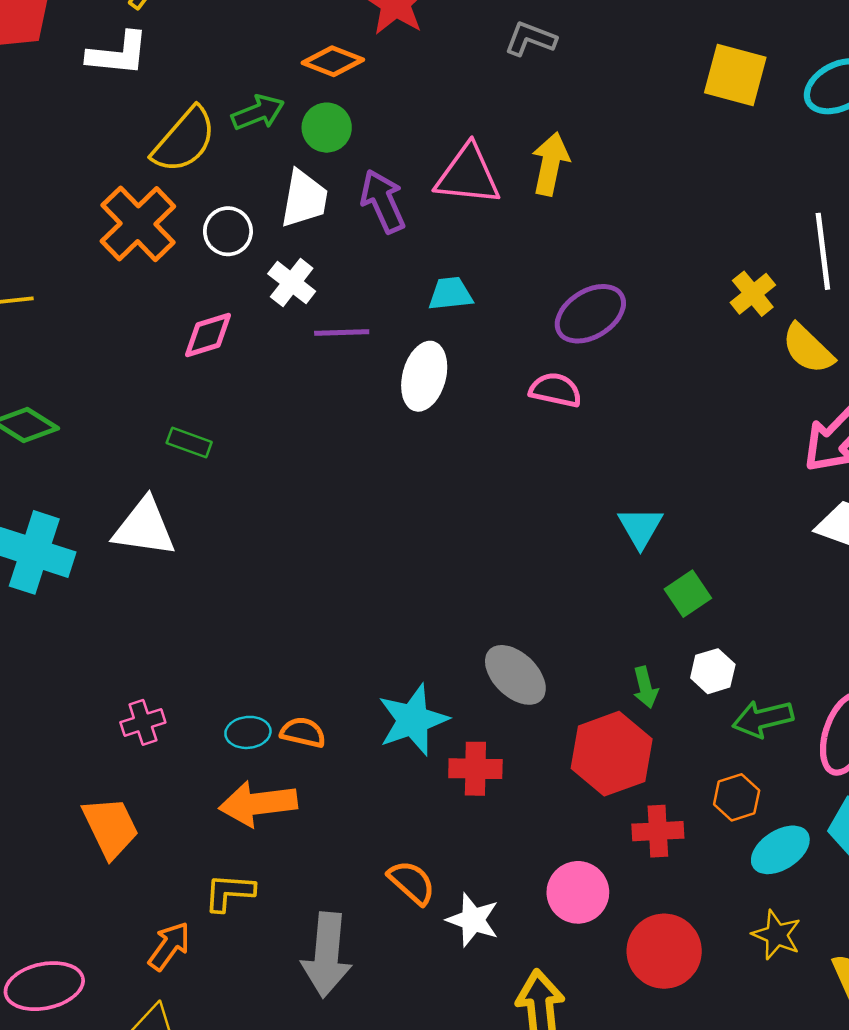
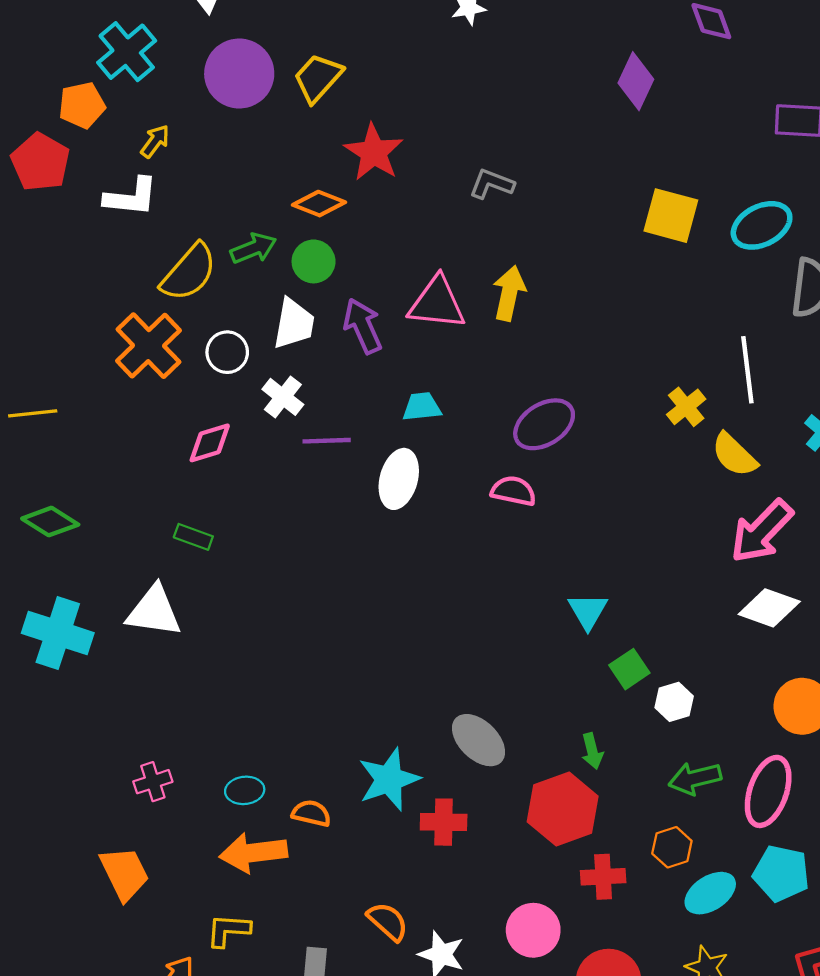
white hexagon: (713, 671) -> (674, 702), moved
orange semicircle: (303, 732) -> (311, 813), moved

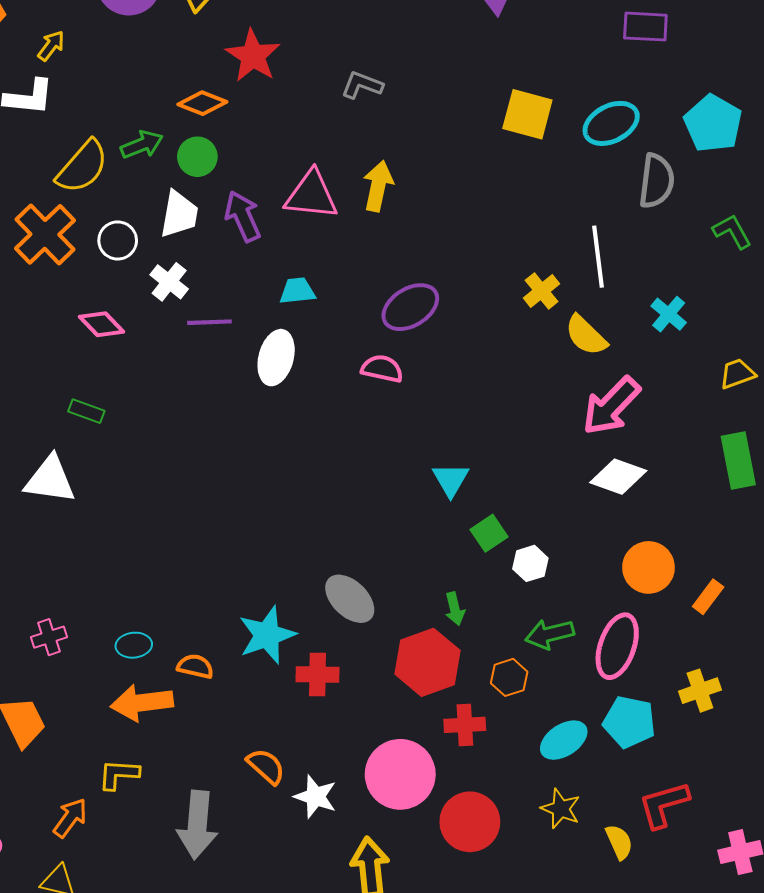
pink diamond: (210, 443) -> (102, 324), turned 63
orange hexagon: (672, 847) -> (509, 677), moved
pink circle: (533, 930) -> (400, 774), size x1.4

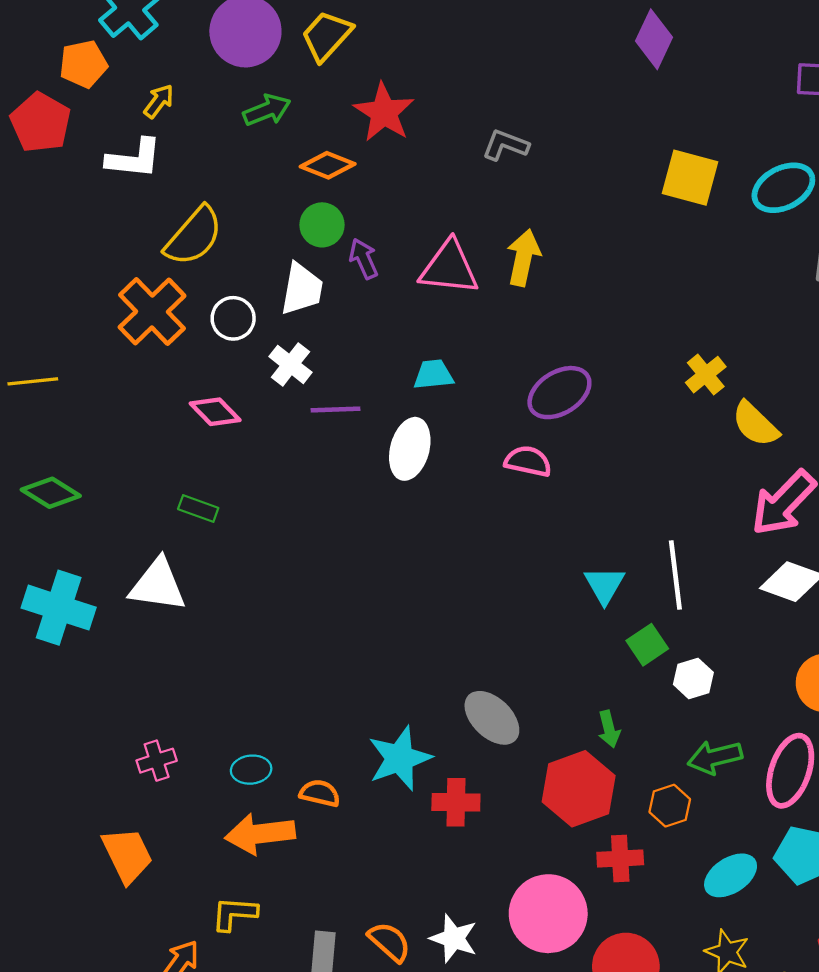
green arrow: (142, 145) -> (267, 110), moved
purple arrow: (243, 216) -> (364, 259), moved, size x0.7
white line: (598, 257) -> (675, 575), moved
orange semicircle: (266, 766) -> (390, 942), moved

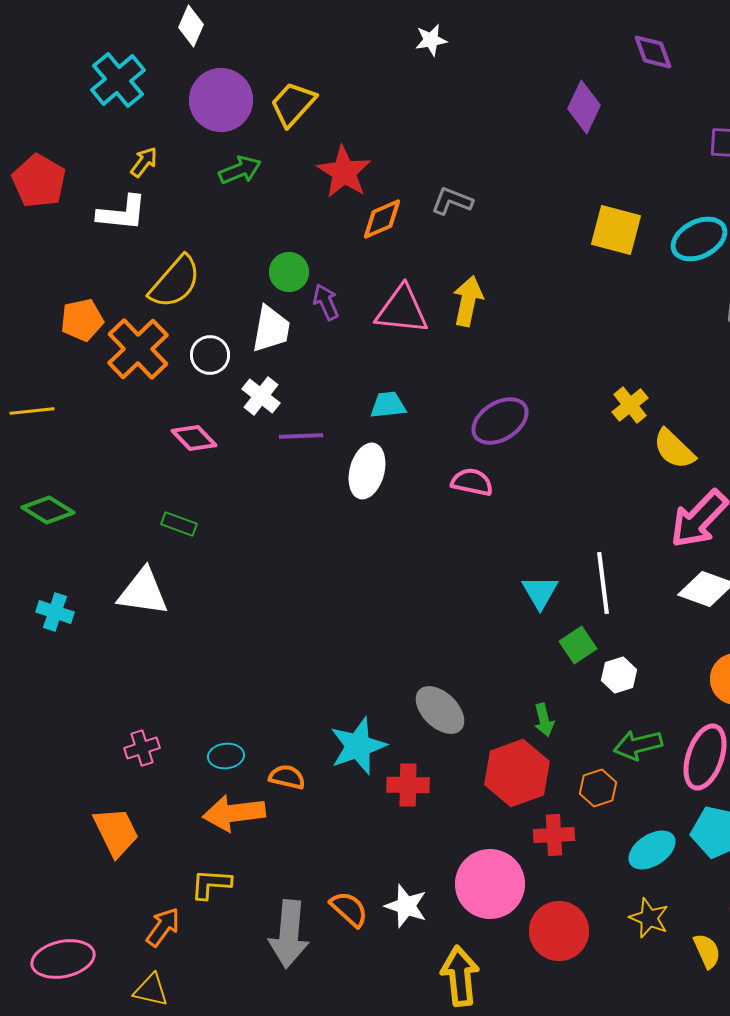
orange pentagon: (83, 64) -> (82, 320), moved
orange diamond: (328, 165) -> (382, 219), moved, turned -45
cyan cross: (59, 608) -> (55, 612), size x0.6

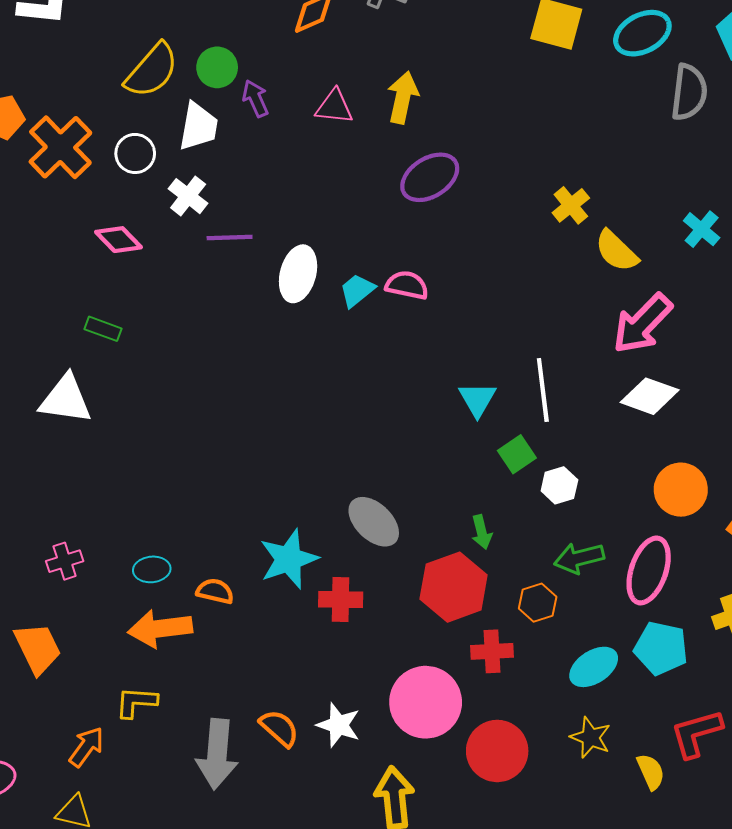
yellow semicircle: (175, 282) -> (152, 70), moved
pink triangle: (402, 310) -> (334, 107), size x0.7
cyan trapezoid: (388, 405) -> (357, 290), moved, turned -33
purple ellipse: (500, 421) -> (430, 177), moved

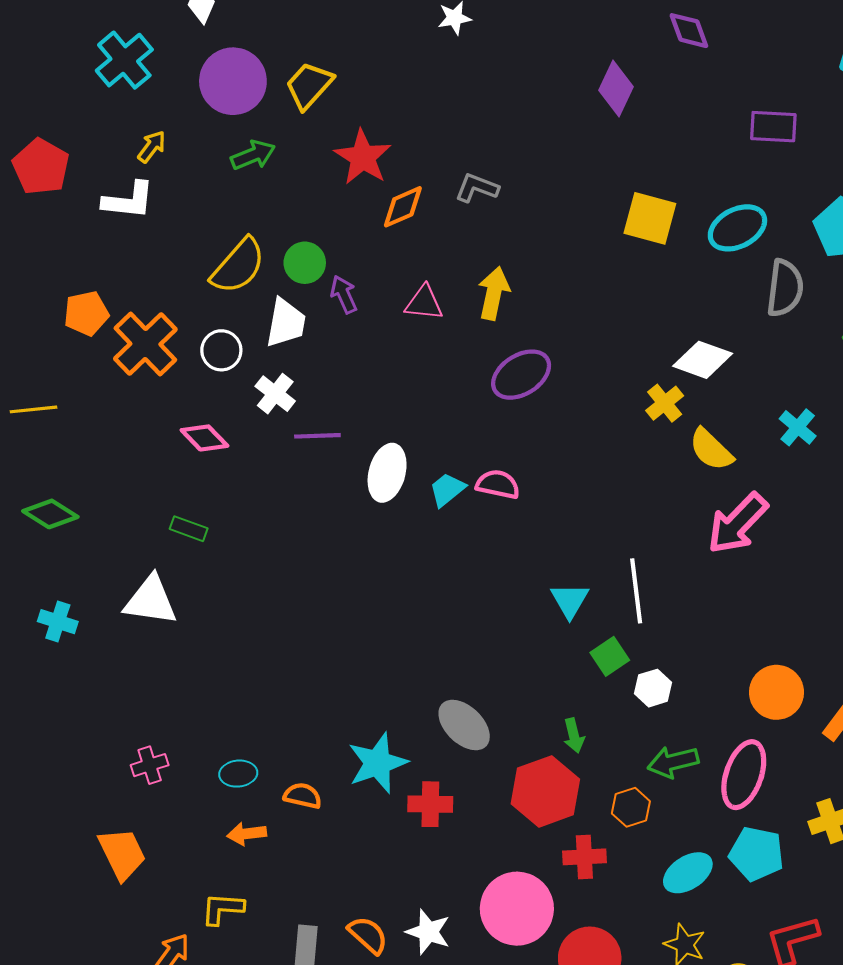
white diamond: (650, 396) -> (703, 360), moved
orange arrow: (160, 629) -> (247, 834), size x0.6

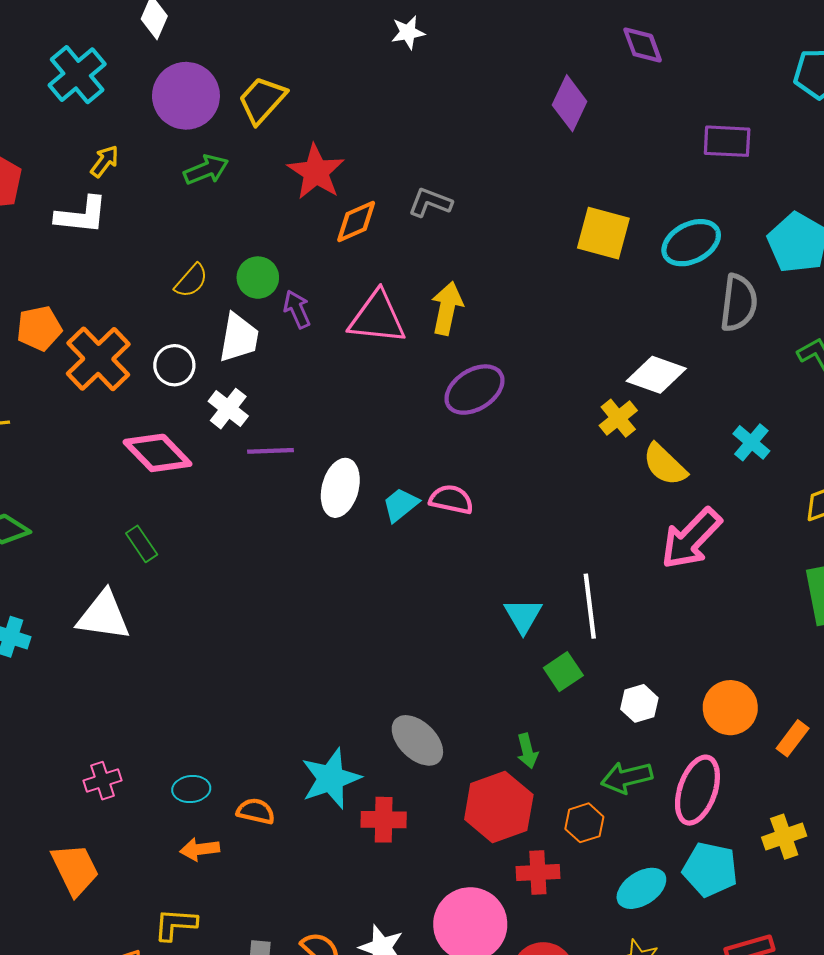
yellow semicircle: (238, 266) -> (191, 281), size x0.6
pink triangle: (424, 303) -> (377, 318), size x1.5
pink diamond: (204, 438) -> (157, 453), size x1.4
green rectangle: (189, 529) -> (142, 544), turned 36
white hexagon: (653, 688) -> (639, 703), moved

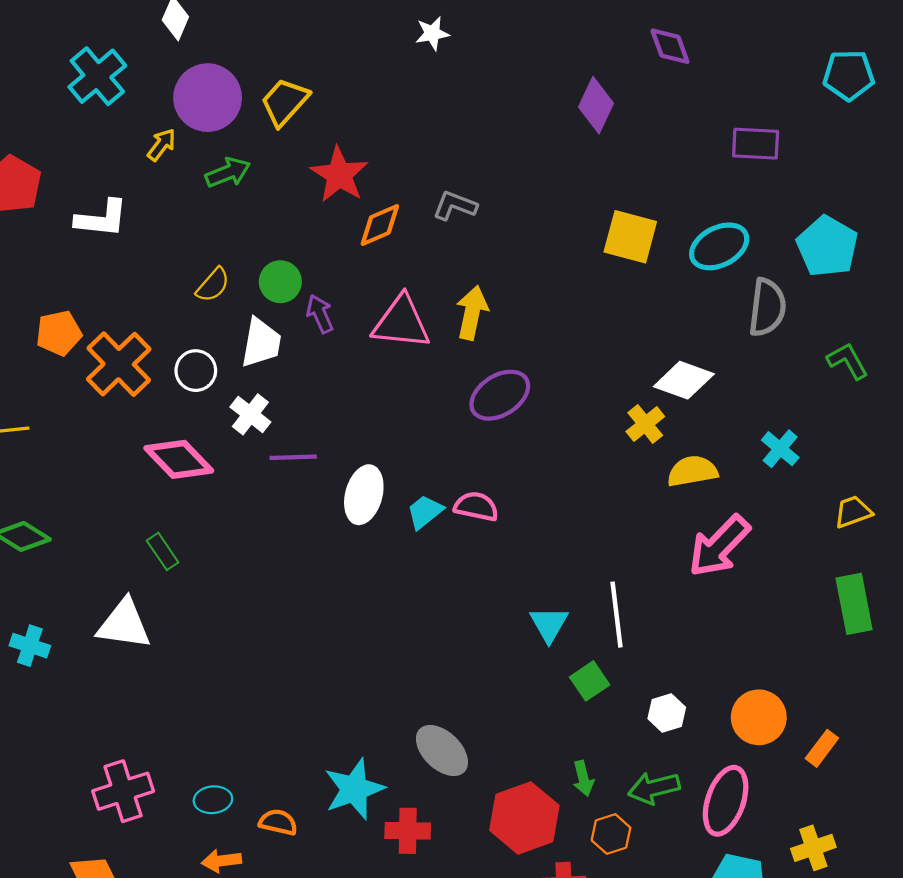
yellow arrow: (105, 161) -> (162, 145), moved
yellow semicircle: (665, 465) -> (692, 471), turned 126
green arrow: (527, 751) -> (583, 778), moved
pink cross: (102, 781) -> (123, 791), size x1.6

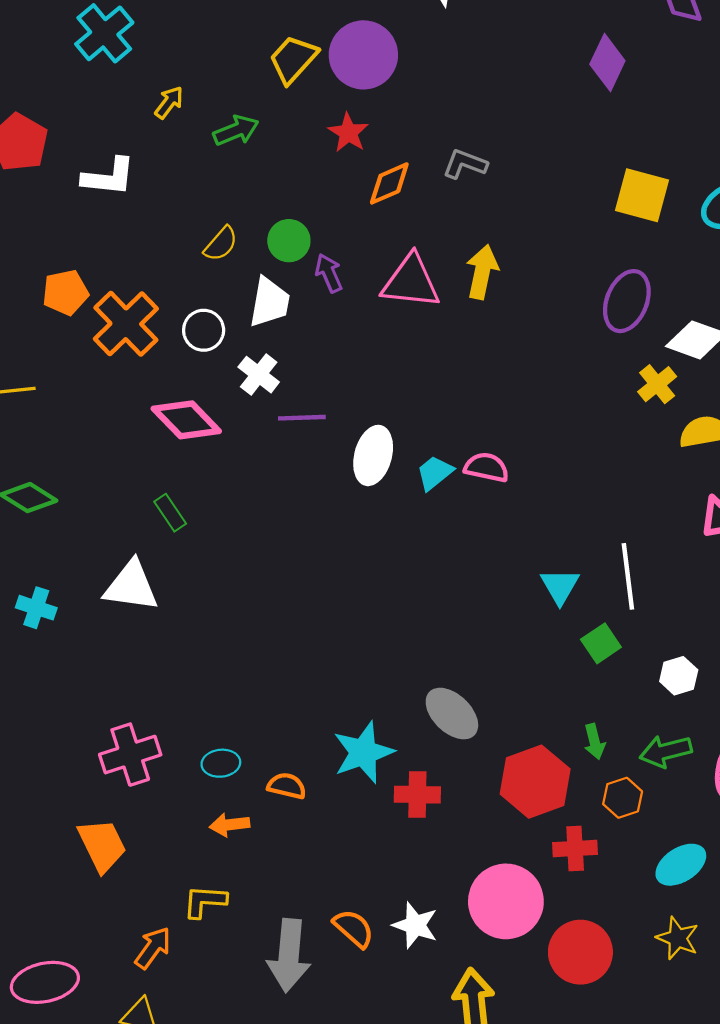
purple circle: (208, 98) -> (363, 55), moved
red star: (339, 175) -> (348, 133), size x0.7
purple ellipse: (500, 395) -> (627, 301), moved, turned -36

